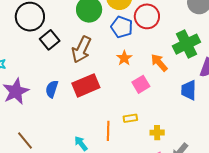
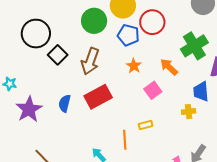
yellow cross: (157, 133) -> (189, 112), moved

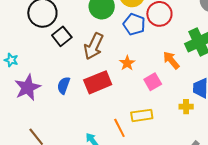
orange star: (134, 66) -> (127, 63), moved
yellow rectangle: (146, 125) -> (142, 115), size x1.5
orange line: (125, 140) -> (119, 128), turned -30

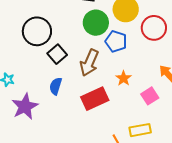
blue pentagon: (134, 24) -> (116, 41), moved
blue semicircle: (64, 85) -> (56, 86), moved

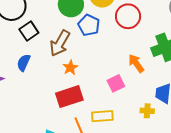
orange star: (124, 78) -> (70, 68), moved
red rectangle: (95, 99) -> (69, 97), moved

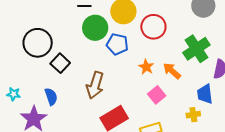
brown arrow: (60, 43) -> (95, 85), moved
blue semicircle: (24, 63) -> (51, 97), moved, turned 150
orange star: (70, 68) -> (146, 67), moved

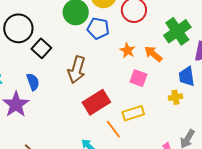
pink square: (157, 95) -> (138, 78), turned -30

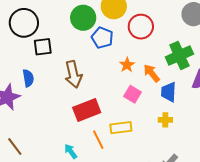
black square: (41, 48) -> (43, 47), turned 30
brown arrow: (77, 70) -> (73, 74), turned -40
blue trapezoid: (187, 76) -> (169, 92), moved

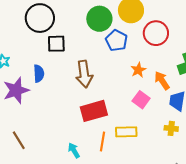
orange line: (98, 140) -> (103, 141), turned 30

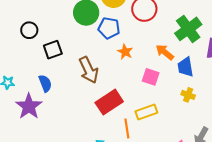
black circle: (40, 18) -> (29, 30), size x0.6
orange star: (138, 70) -> (125, 52), moved
yellow cross: (171, 128) -> (188, 95), turned 32

